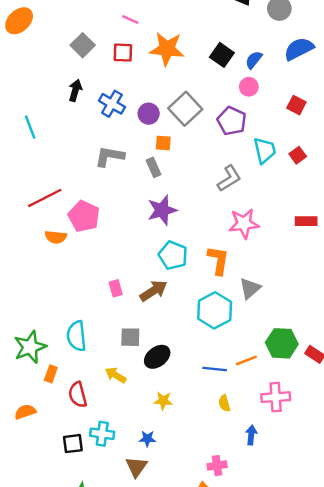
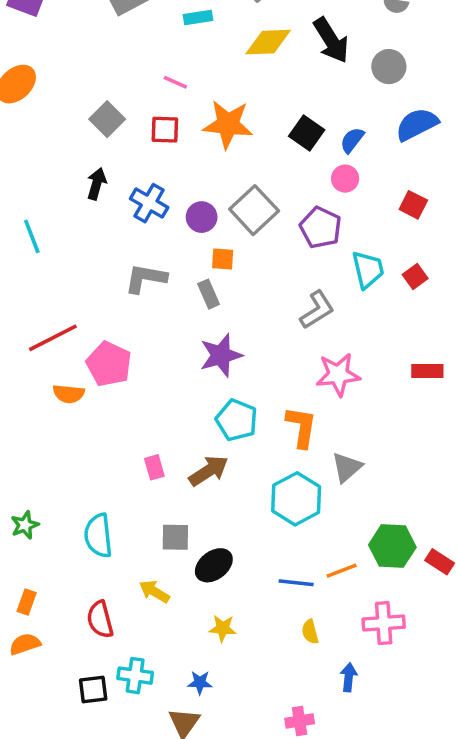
green star: (30, 347) -> (25, 525), moved, size x0.6
orange rectangle: (51, 374) -> (27, 602), moved

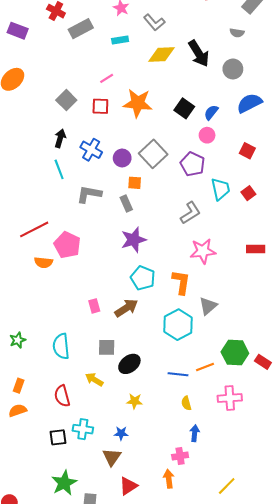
pink line: (175, 82) -> (107, 78), turned -56
cyan line: (32, 236) -> (59, 169), moved
blue arrow: (349, 677) -> (195, 433), moved

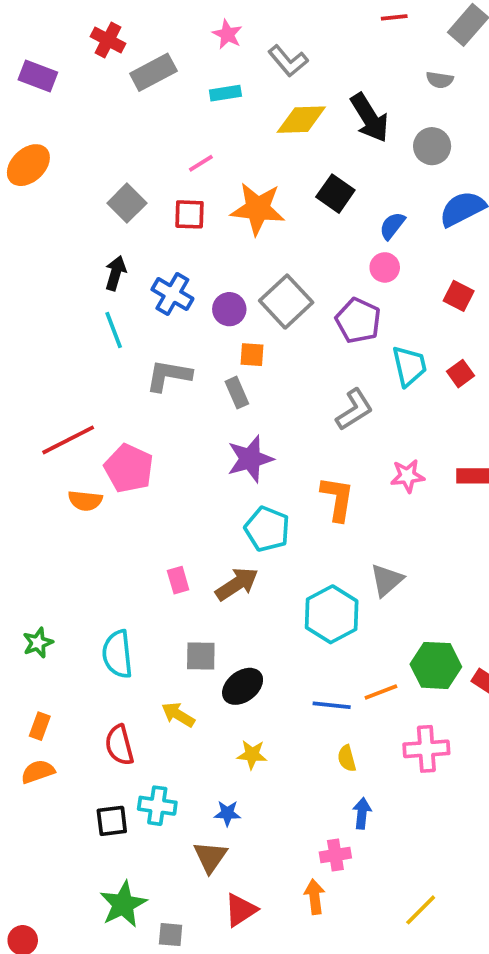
black square: (184, 108) -> (335, 194), moved
pink star: (203, 251) -> (407, 476), moved, size x0.7
orange L-shape: (181, 282) -> (337, 499), moved

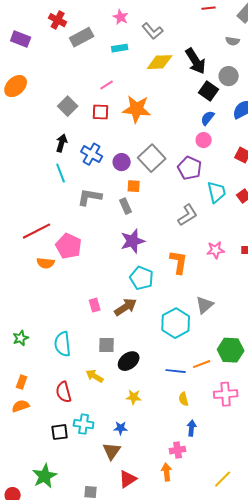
black square: (335, 194) -> (209, 91), moved
green star: (123, 904) -> (45, 476), moved

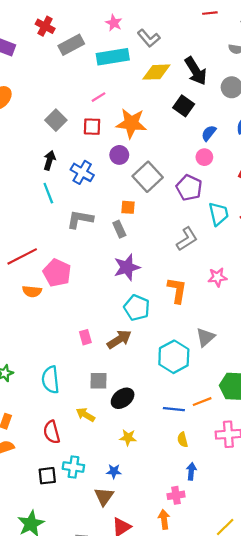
cyan rectangle: (120, 48) -> (113, 57), size x1.8
black square: (209, 91) -> (184, 106), moved
purple circle: (122, 162) -> (119, 155), moved

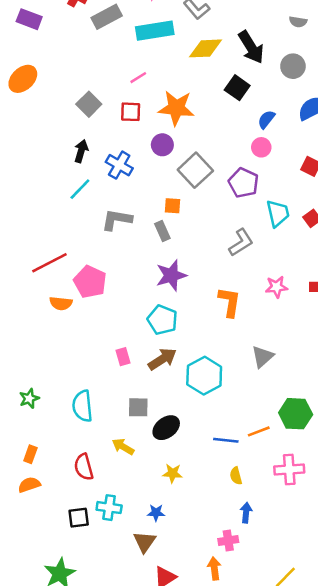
cyan line: (48, 193) -> (80, 189), turned 65
cyan pentagon: (137, 308) -> (162, 320), moved
cyan hexagon: (174, 357) -> (204, 376), moved

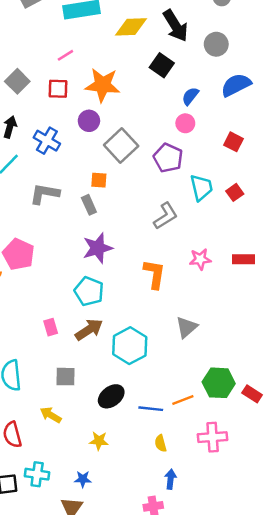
black ellipse: (166, 428) -> (111, 396), moved

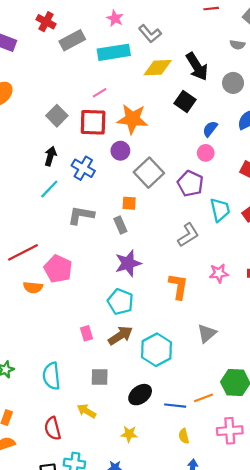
red square: (58, 89) -> (93, 122), size x1.5

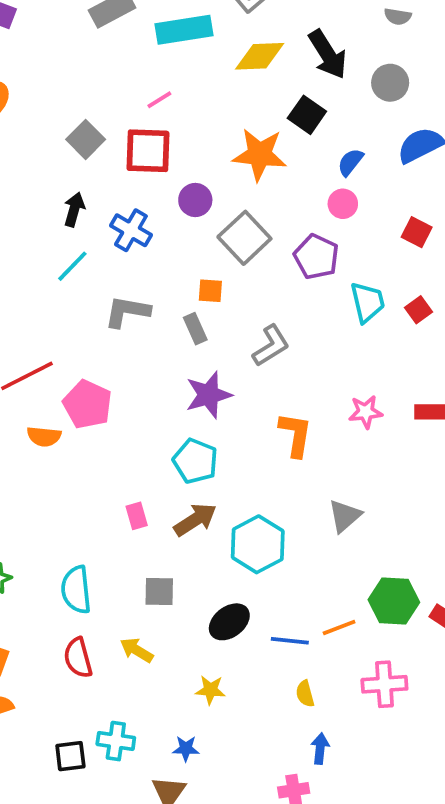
orange star: (132, 119) -> (260, 155), moved
gray L-shape: (188, 235) -> (271, 346), moved
red semicircle: (53, 428) -> (78, 658), moved

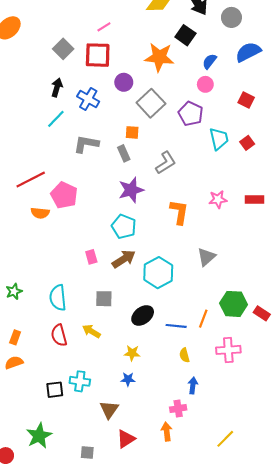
orange line: (339, 628) -> (203, 319), turned -48
blue star: (186, 749) -> (128, 379), moved

